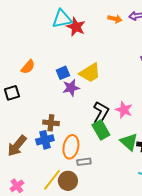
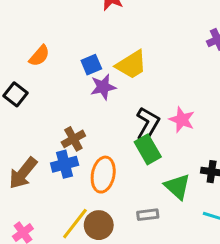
black square: (12, 93) -> (16, 94), turned -35
brown cross: (51, 123) -> (73, 139), turned -35
green triangle: (129, 142) -> (177, 186), moved
gray rectangle: (84, 162) -> (148, 215), moved

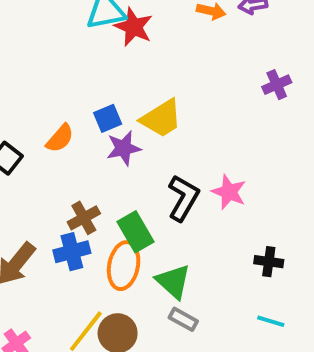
orange semicircle: (39, 56) -> (60, 138), moved
green rectangle: (148, 149) -> (135, 232), moved
green triangle: (177, 186) -> (173, 281), moved
gray rectangle: (148, 215) -> (183, 319), turned 36

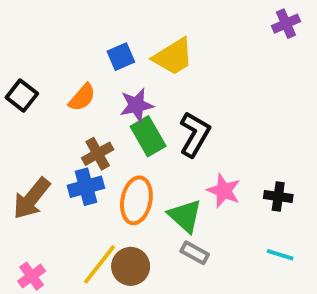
orange semicircle: (60, 138) -> (82, 97), moved
purple star: (124, 148) -> (136, 105), moved
pink star: (229, 192) -> (224, 191), moved
green rectangle: (135, 232) -> (148, 136), moved

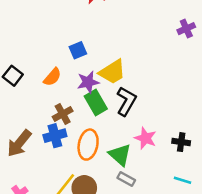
yellow trapezoid: (173, 57) -> (112, 72), moved

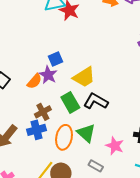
purple star: (88, 82) -> (48, 75), moved, turned -30
black L-shape: (126, 101) -> (96, 101), turned -90
pink star: (145, 138) -> (115, 146), moved
green triangle: (120, 155) -> (86, 133), moved

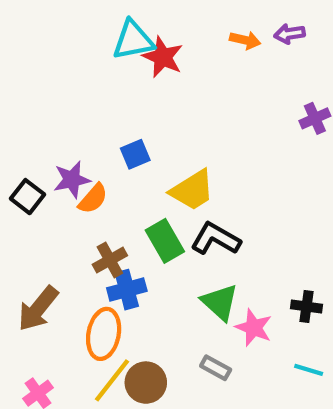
purple star: (48, 75) -> (72, 180), moved, turned 30
blue cross: (37, 130) -> (127, 290), moved
green triangle: (86, 133) -> (220, 302), moved
orange ellipse: (64, 137) -> (104, 334), moved

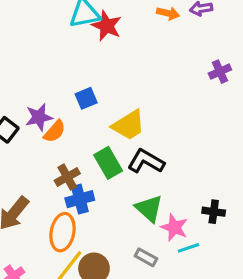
cyan line: (309, 370) -> (188, 248), moved, turned -35

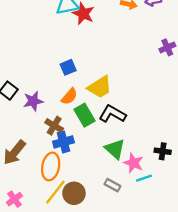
purple star: (39, 117) -> (33, 101), moved
orange semicircle: (55, 131) -> (69, 96), moved
brown cross: (67, 177) -> (54, 126), turned -30

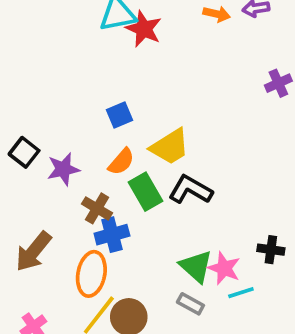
green triangle: (115, 149) -> (196, 266), moved

